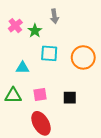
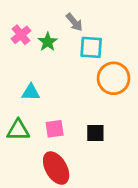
gray arrow: (54, 16) -> (74, 22), turned -32
cyan square: (49, 53) -> (91, 47), moved

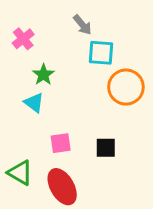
green star: (48, 42) -> (43, 75), moved
cyan triangle: (31, 92) -> (34, 103), turned 36
green triangle: (18, 130) -> (20, 173), moved, turned 30

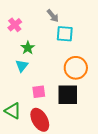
orange circle: (126, 87) -> (76, 68), moved
cyan triangle: (34, 103) -> (22, 66), turned 32
black square: (106, 148) -> (68, 95), size x1.6

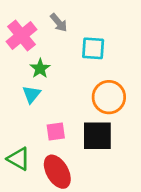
gray arrow: (53, 16) -> (59, 23), moved
pink cross: (15, 25) -> (21, 35), size x1.5

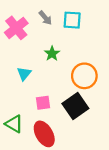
cyan square: (93, 48) -> (72, 20), moved
green star: (40, 68) -> (52, 54), moved
black square: (97, 136) -> (75, 106), turned -35

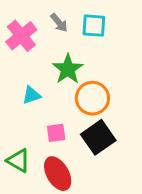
green star: (52, 54) -> (68, 69), size x1.5
cyan triangle: (24, 74) -> (31, 95), turned 32
orange circle: (84, 76) -> (92, 98), moved

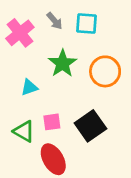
orange circle: (92, 98) -> (105, 71), moved
green triangle: (18, 161) -> (24, 131), moved

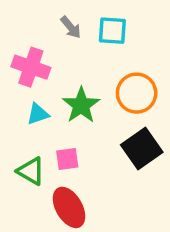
pink cross: (20, 33) -> (31, 67), moved, turned -32
green star: (63, 63) -> (81, 105), moved
black square: (90, 126) -> (142, 149), moved

